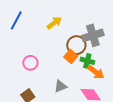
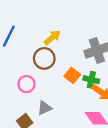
brown circle: (76, 45) -> (44, 58), moved
gray triangle: (60, 86) -> (45, 108), moved

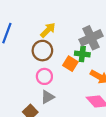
green cross: (91, 80) -> (82, 54), moved
pink circle: (26, 84) -> (44, 76), moved

